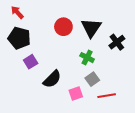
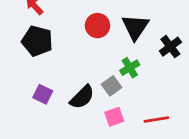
green cross: (87, 58) -> (130, 68), turned 32
purple square: (31, 62) -> (43, 94), moved, turned -32
gray square: (92, 79) -> (112, 86), moved

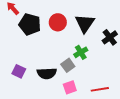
black pentagon: (37, 41) -> (30, 24), moved
black semicircle: (82, 97) -> (47, 73), turned 42

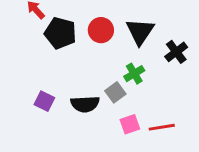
pink square: (70, 87) -> (130, 124), moved

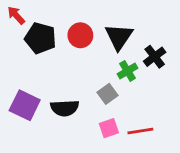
green cross: (134, 74) -> (127, 71), moved
gray square: (115, 92) -> (108, 94), moved
purple square: (44, 101) -> (25, 105), size x1.5

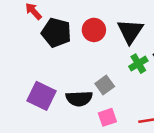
gray square: (108, 94) -> (105, 85), moved
pink square: (109, 128) -> (107, 117), moved

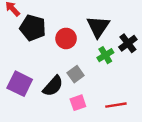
red circle: (94, 30) -> (66, 38), moved
black semicircle: (79, 99) -> (53, 86), turned -45

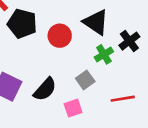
black triangle: (98, 27) -> (96, 22), turned -30
gray square: (76, 74) -> (85, 80), moved
red line: (116, 105) -> (123, 99), moved

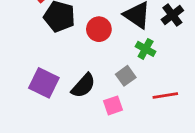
black cross: (129, 41) -> (172, 15), moved
green cross: (104, 54) -> (146, 49), turned -30

